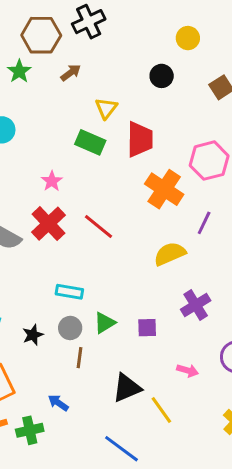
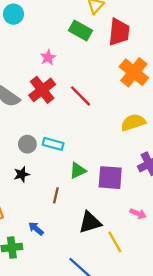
gray circle: (70, 328) -> (27, 144), moved
purple square: (147, 328) -> (110, 178), size x1.6

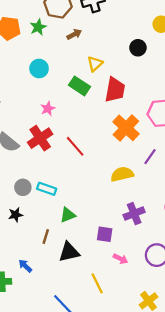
cyan circle: (13, 14) -> (39, 69), moved
purple square: (110, 178) -> (105, 234), moved, size x0.7
black triangle: (90, 222) -> (69, 252), moved

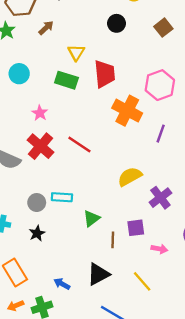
yellow semicircle: (122, 174) -> (130, 177), moved
brown line: (46, 237) -> (113, 240), moved
black triangle: (69, 252) -> (98, 274), moved

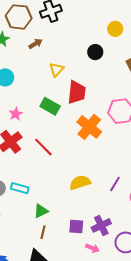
green rectangle: (66, 80) -> (50, 106), moved
purple line: (161, 134) -> (115, 184), moved
purple cross: (160, 198) -> (101, 225), moved
brown line: (113, 240) -> (43, 232), moved

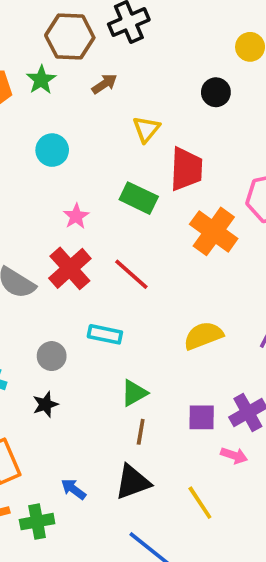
cyan rectangle: (20, 188) -> (105, 334), moved

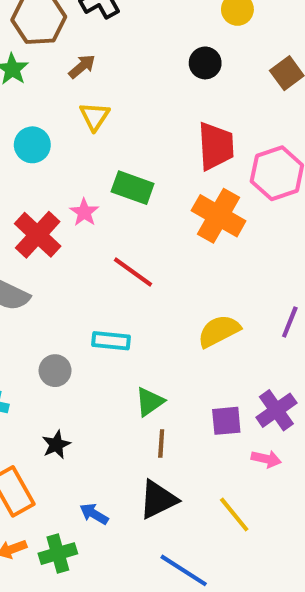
yellow triangle: (146, 129) -> (95, 116), moved
red trapezoid: (186, 169) -> (216, 146), moved
pink star: (76, 216) -> (84, 212), moved
red cross: (70, 268) -> (38, 235), moved
black star: (45, 404) -> (56, 445), moved

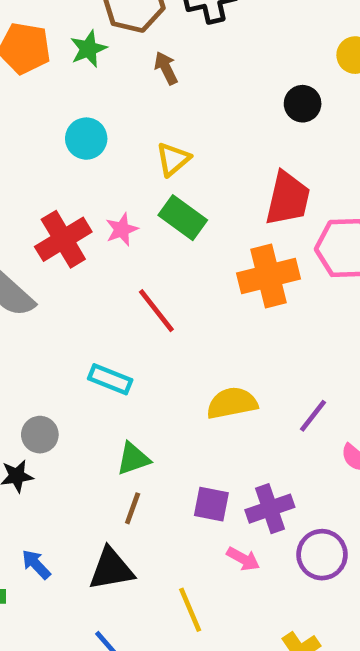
brown arrow: (82, 66) -> (166, 68), turned -92
yellow triangle: (95, 116) -> (173, 159), moved
orange cross: (219, 216) -> (268, 276), turned 30
gray circle: (55, 371) -> (40, 435), moved

